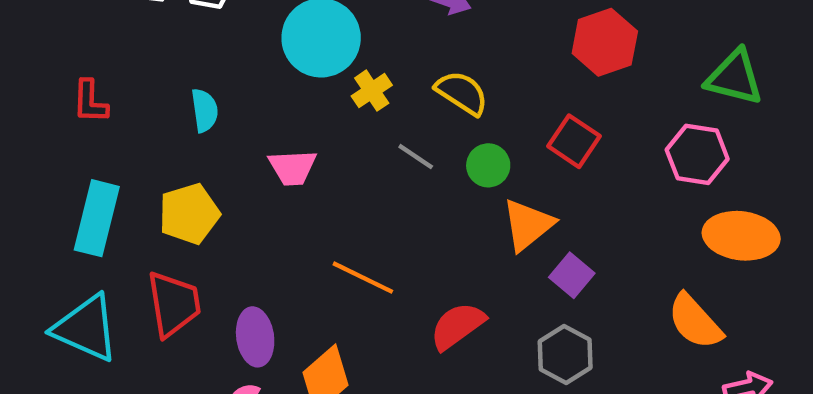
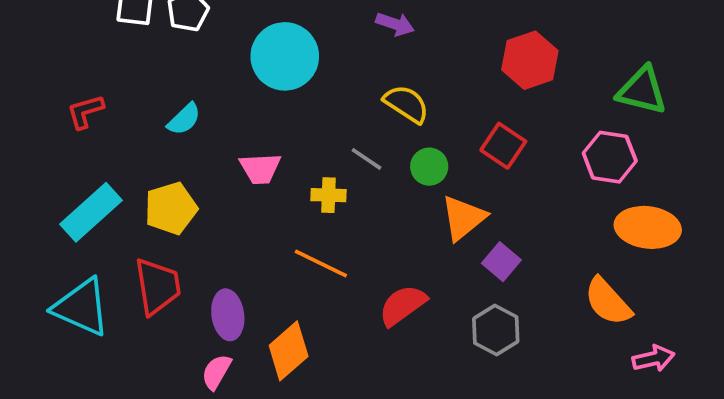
yellow cross: (372, 91) -> (328, 195), moved, turned 36
red L-shape: (90, 102) -> (85, 111), turned 72
cyan semicircle: (205, 110) -> (184, 119), turned 54
cyan rectangle: (97, 218) -> (91, 212), turned 34

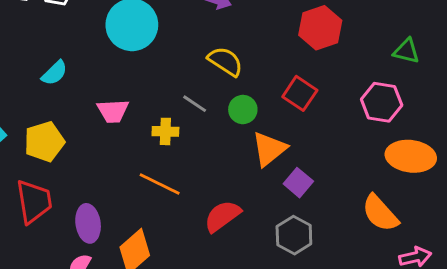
green triangle: (642, 91) -> (406, 51), size x0.7

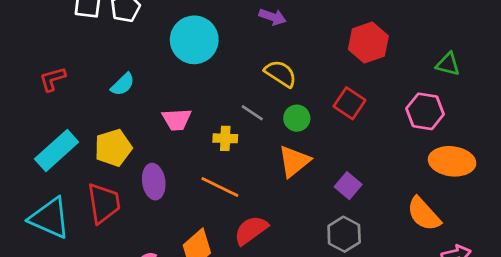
orange triangle: (269, 149) -> (294, 161), moved
red semicircle: (222, 216) -> (251, 230), moved
purple ellipse: (88, 223) -> (154, 182), moved

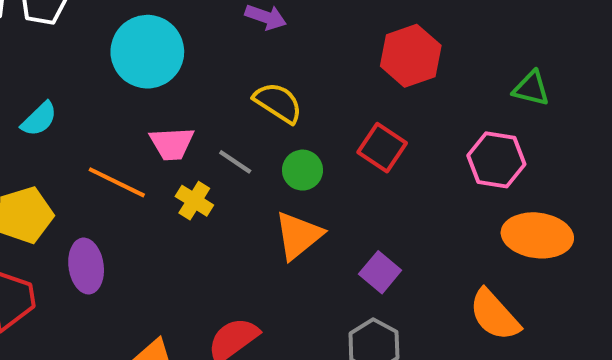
pink trapezoid: (177, 119) -> (172, 144), moved
yellow cross: (225, 138) -> (194, 201), turned 30
orange line: (220, 187) -> (117, 182), moved

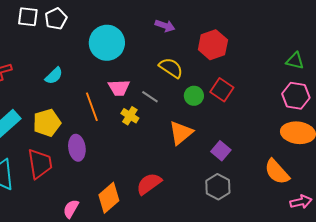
red hexagon: (411, 56) -> (213, 45), moved
pink hexagon: (496, 160) -> (296, 96), moved
green circle: (303, 170) -> (194, 96), moved
orange line: (117, 182) -> (92, 107), turned 44

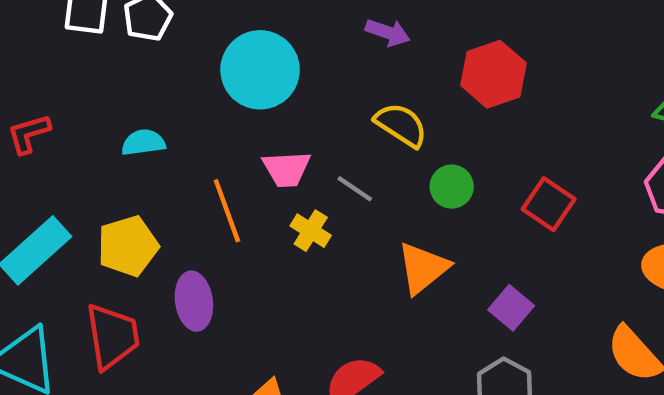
cyan semicircle: (54, 76) -> (143, 142), turned -144
red square: (222, 90) -> (549, 204), moved

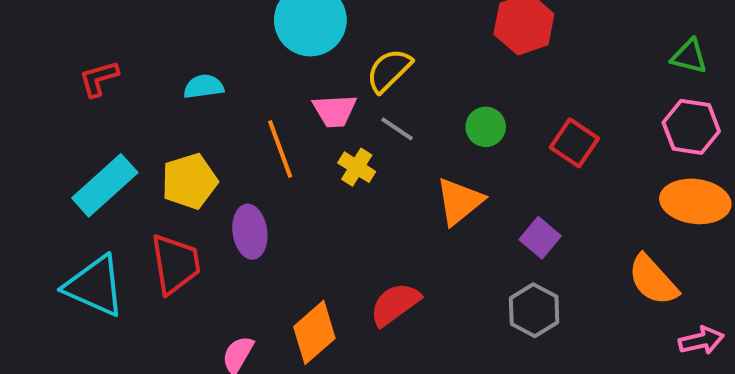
yellow semicircle: (401, 125) -> (389, 70), moved, turned -78

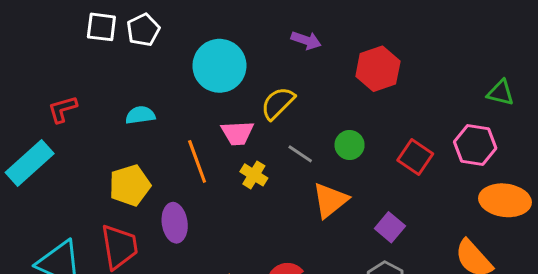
pink hexagon: (691, 127) -> (475, 145), moved
gray line: (397, 129) -> (300, 154), moved
cyan rectangle: (105, 185) -> (30, 163), moved

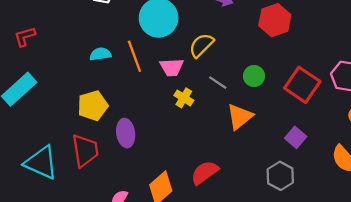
red L-shape: (63, 109) -> (25, 37), moved
red square: (415, 157) -> (302, 85), size x1.4
orange line: (197, 161) -> (134, 56), moved
purple square: (390, 227) -> (296, 137), moved

